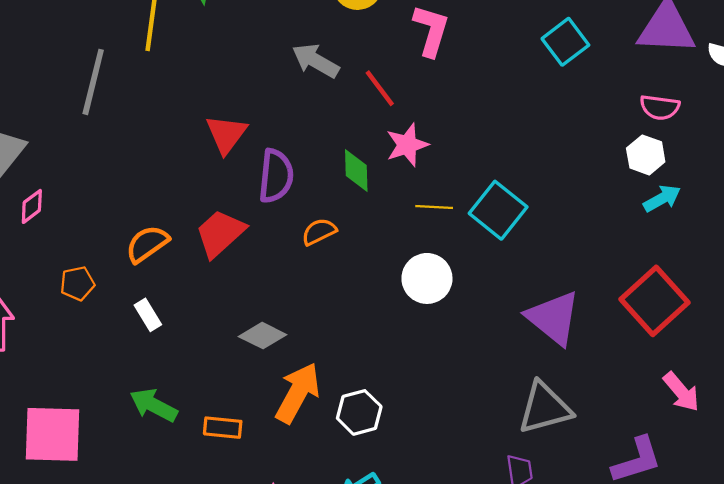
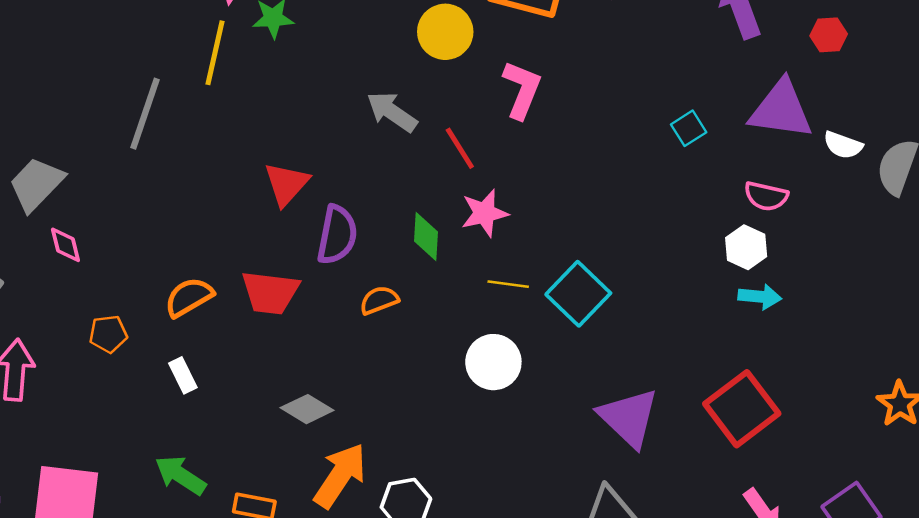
cyan square: (565, 42) -> (689, 128), moved, size x0.7
cyan arrow: (662, 198) -> (760, 297), turned 30
pink diamond: (32, 206) -> (65, 245), turned -72
red trapezoid: (220, 233) -> (270, 293), turned -136

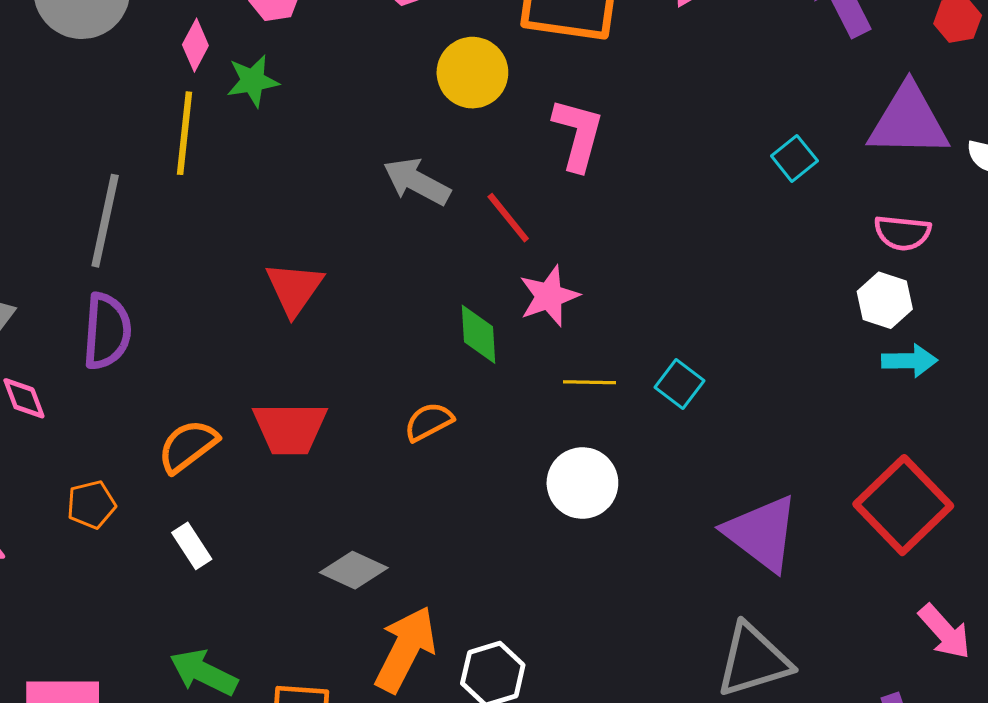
purple semicircle: (337, 235) -> (107, 331), moved
cyan square: (578, 294) -> (680, 384), size x0.6

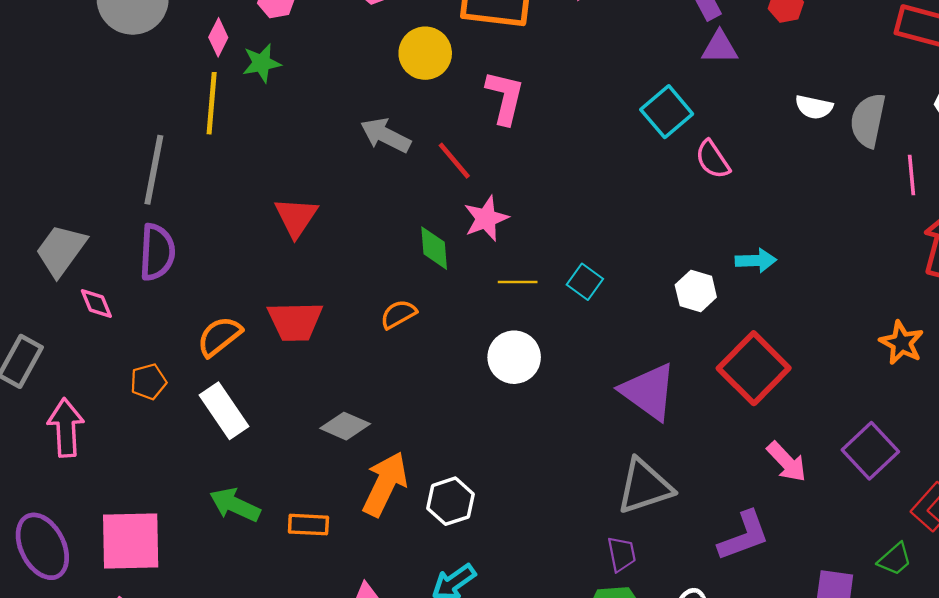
purple triangle: (908, 121) -> (720, 47), moved, size x0.6
cyan square: (794, 158) -> (667, 112), size x1.5
pink semicircle: (902, 233) -> (713, 160), moved, turned 51
white hexagon: (885, 300) -> (696, 291), moved
white rectangle: (192, 546) -> (224, 411), size x1.6

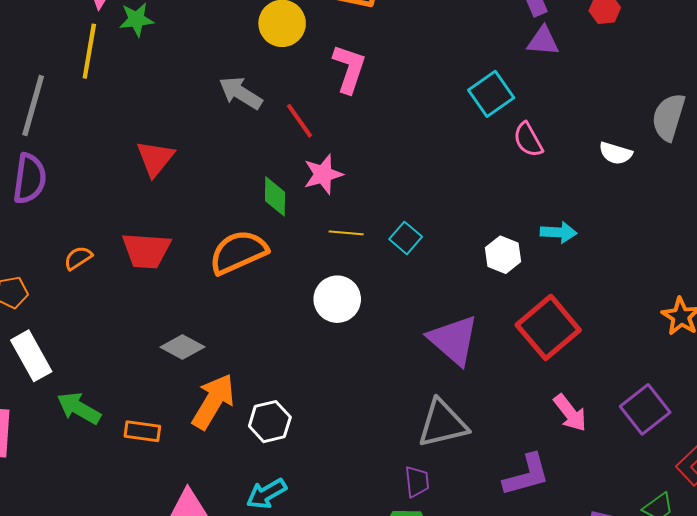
white semicircle: (814, 107) -> (616, 153), moved
orange semicircle: (398, 314) -> (238, 252), size x1.8
orange semicircle: (219, 336) -> (78, 258), size x0.7
white rectangle: (224, 411) -> (31, 356), moved

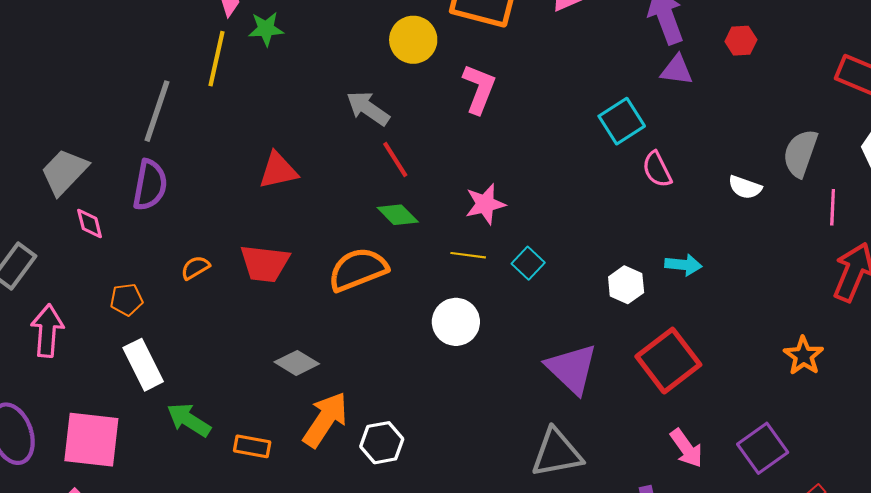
red line: (299, 121) -> (395, 159), moved
red triangle: (155, 158) -> (278, 170), turned 36
pink star: (323, 174) -> (485, 204), moved
green diamond: (275, 196) -> (398, 215), turned -48

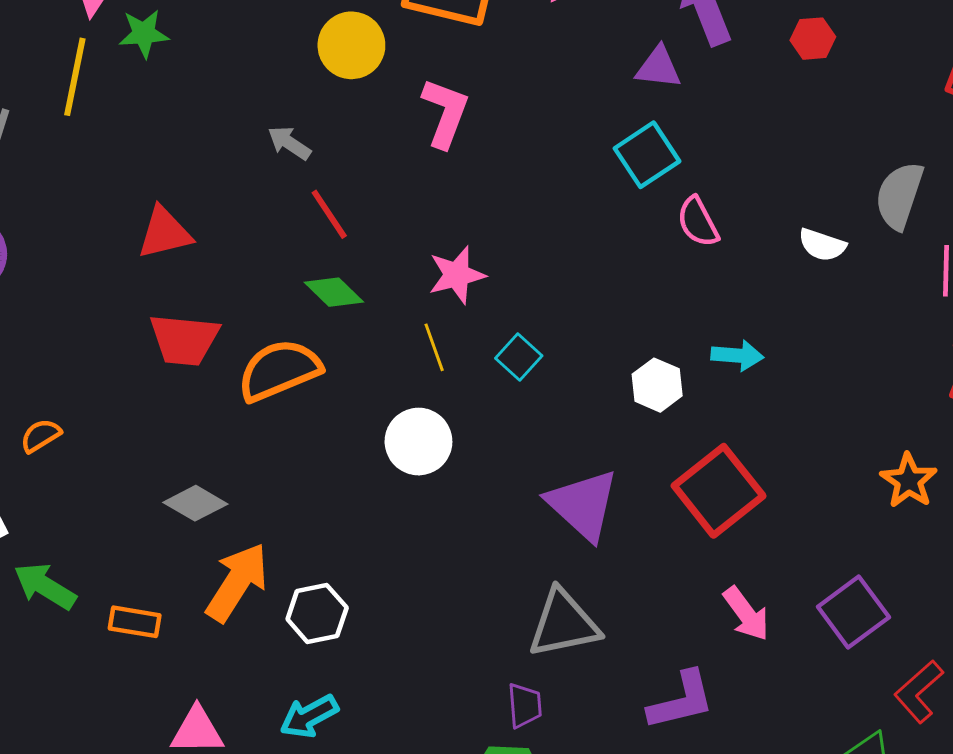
purple triangle: (677, 70) -> (659, 67), moved
gray arrow: (368, 108) -> (289, 143), size x0.7
yellow line: (468, 255) -> (434, 347), turned 64
red trapezoid: (265, 263) -> (184, 340), moved
orange semicircle: (195, 268) -> (41, 436), moved

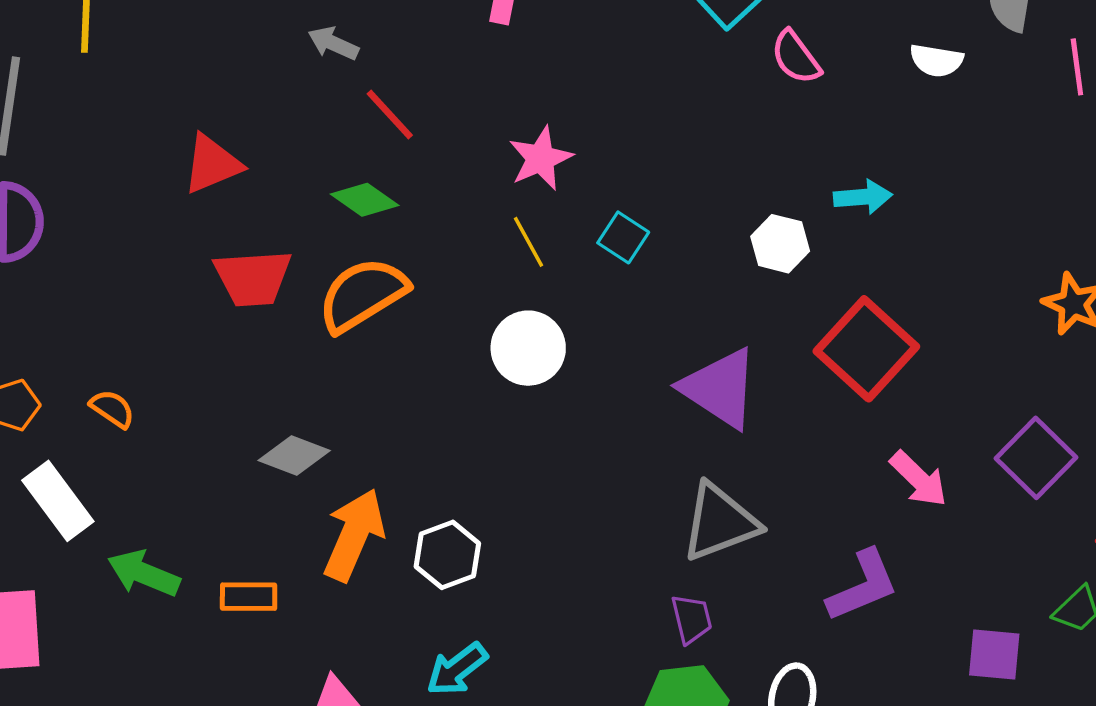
green diamond: (334, 292) -> (365, 200), moved
orange semicircle: (41, 436) -> (112, 409), turned 75

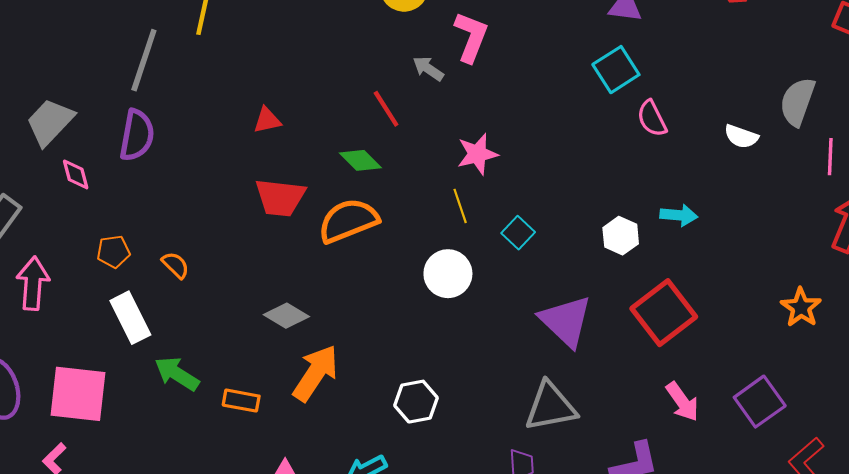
gray arrow: (333, 43) -> (428, 69), moved
red triangle: (212, 164) -> (267, 120), size x0.7
cyan square: (623, 237) -> (518, 233), moved
white hexagon: (447, 555) -> (416, 402), moved

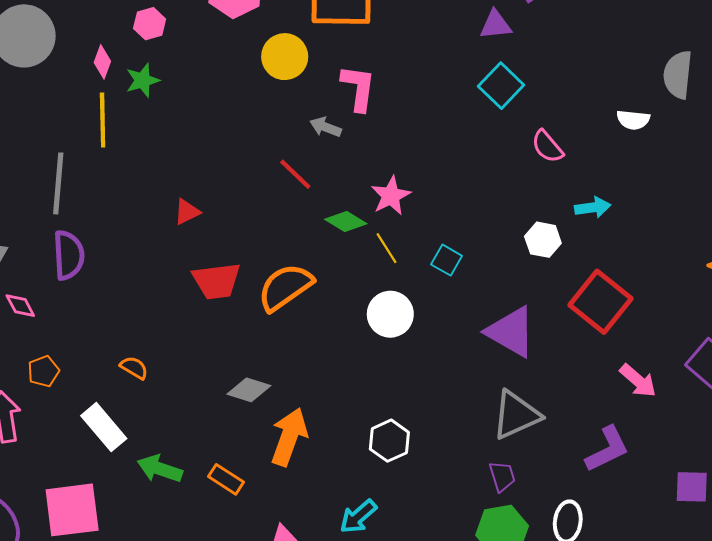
pink semicircle: (652, 118) -> (547, 147), moved
green diamond: (360, 160) -> (346, 222), moved
orange pentagon: (113, 252) -> (43, 371), moved
orange rectangle: (241, 401) -> (226, 479), turned 36

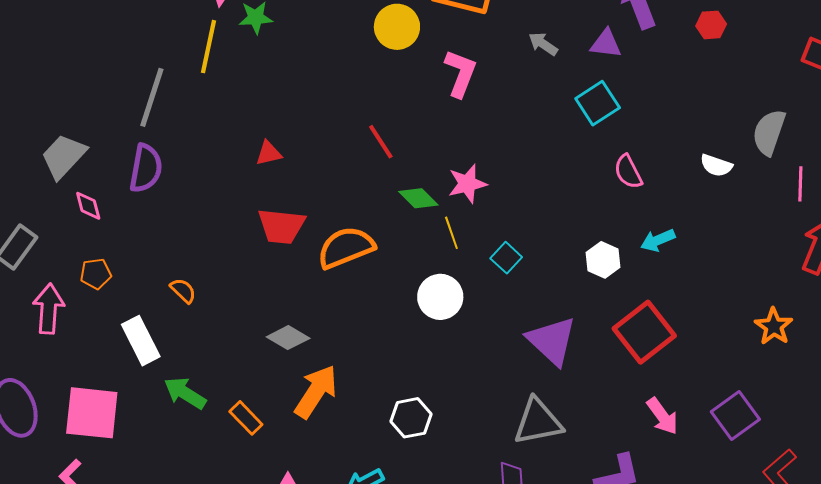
gray arrow: (326, 127) -> (543, 44), moved
cyan arrow: (593, 207) -> (658, 240), turned 152

